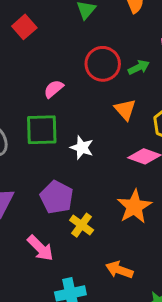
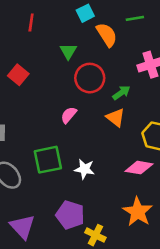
red circle: (103, 64) -> (90, 78), moved
pink semicircle: (54, 89) -> (69, 115), moved
orange triangle: (125, 110) -> (116, 118), moved

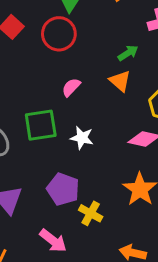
red circle: (90, 78) -> (59, 34), moved
pink semicircle: (69, 115) -> (71, 87), moved

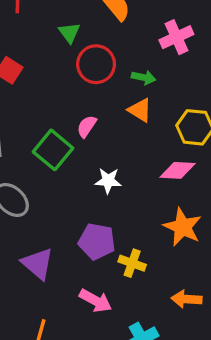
red circle: (59, 34) -> (96, 64), moved
green arrow: (128, 53) -> (144, 77), turned 54
green square: (41, 125) -> (53, 150), moved, turned -32

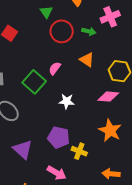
green arrow: (144, 77) -> (89, 31), moved

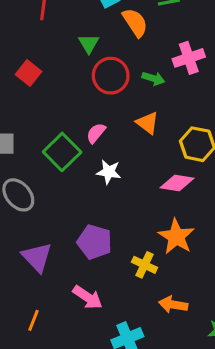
white star: (67, 101) -> (109, 172), moved
yellow cross: (79, 151) -> (144, 265), moved

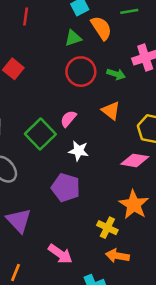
green triangle: (89, 44) -> (73, 38), moved, turned 42
purple pentagon: (95, 242) -> (66, 188), moved
orange arrow: (173, 305) -> (117, 256), moved

